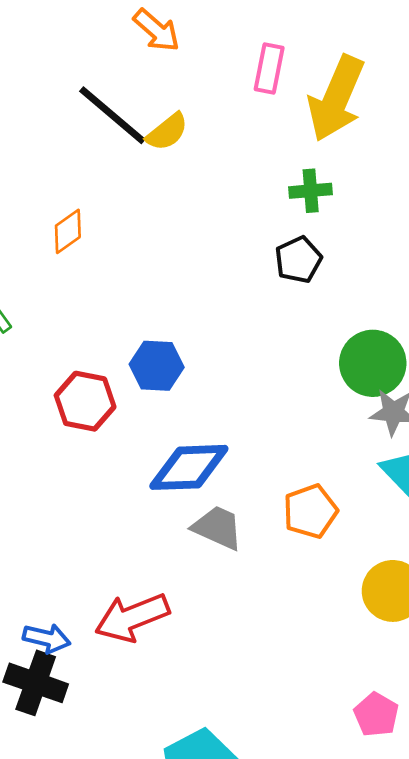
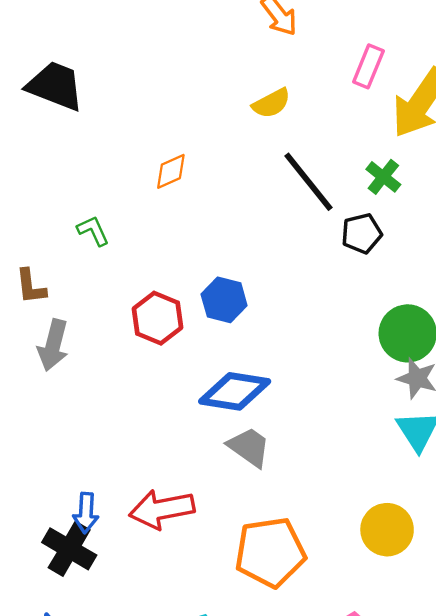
black line: (112, 115) -> (309, 182), moved
green cross: (311, 191) -> (383, 177), turned 32
orange pentagon: (310, 511) -> (270, 552), moved, size x1.5
blue arrow: (47, 638) -> (86, 513), turned 69

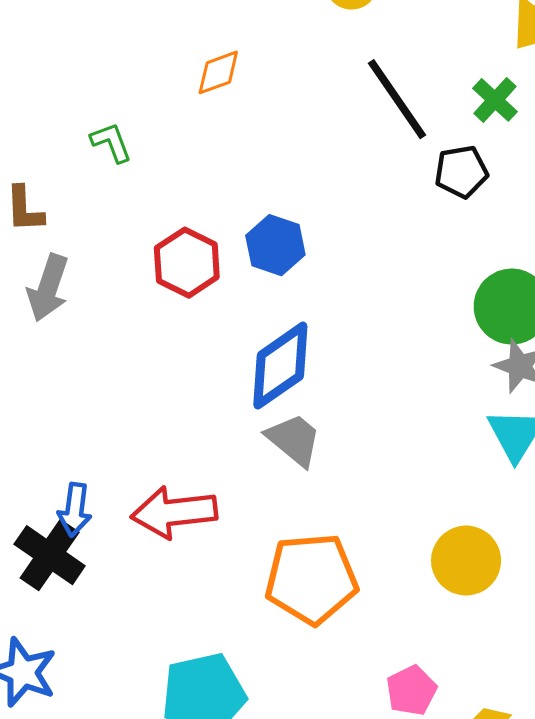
blue diamond: (235, 391) -> (280, 366), turned -48

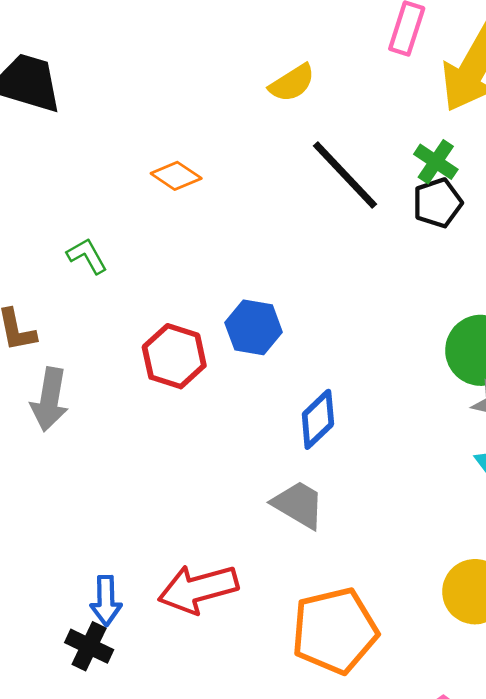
orange diamond: (218, 72) -> (176, 176), turned 63
black pentagon: (461, 172) -> (437, 203), moved
blue diamond: (280, 366) -> (318, 419), moved, size x0.7
black cross: (50, 555) -> (89, 646), size x0.7

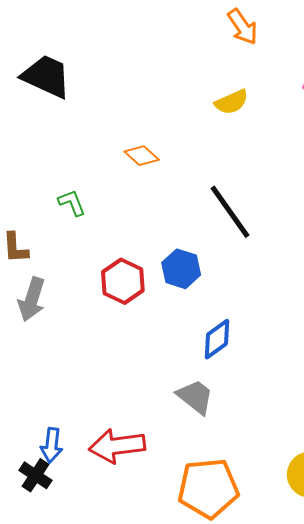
black line: (345, 175) -> (230, 212), moved

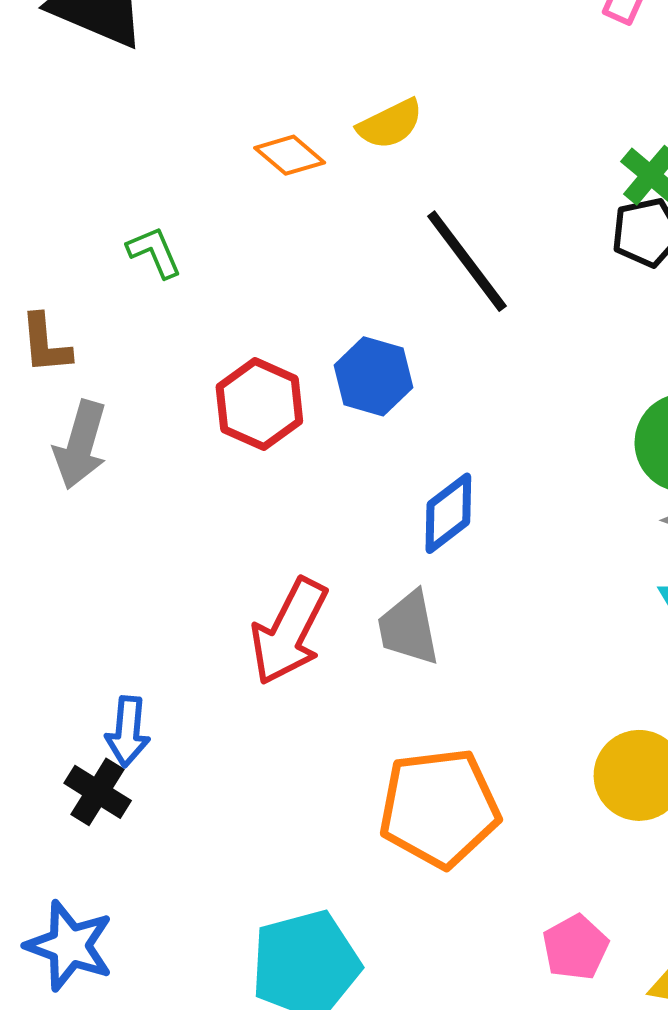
yellow semicircle: (232, 102) -> (390, 124), moved
gray trapezoid: (195, 397) -> (409, 628), turned -138
red arrow: (117, 446) -> (289, 631), moved, turned -54

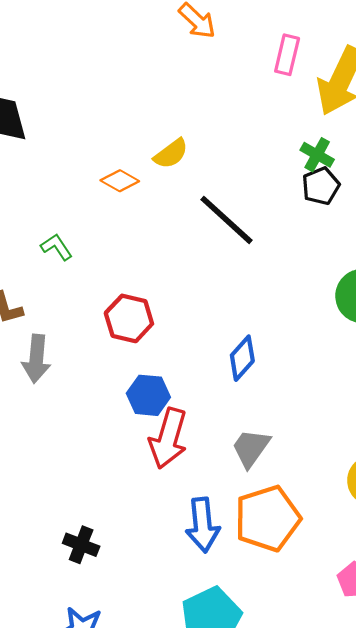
blue hexagon: (373, 376) -> (148, 395), moved
gray trapezoid: (409, 628) -> (251, 448), moved, turned 57
blue arrow: (128, 732) -> (203, 525), moved, size x1.4

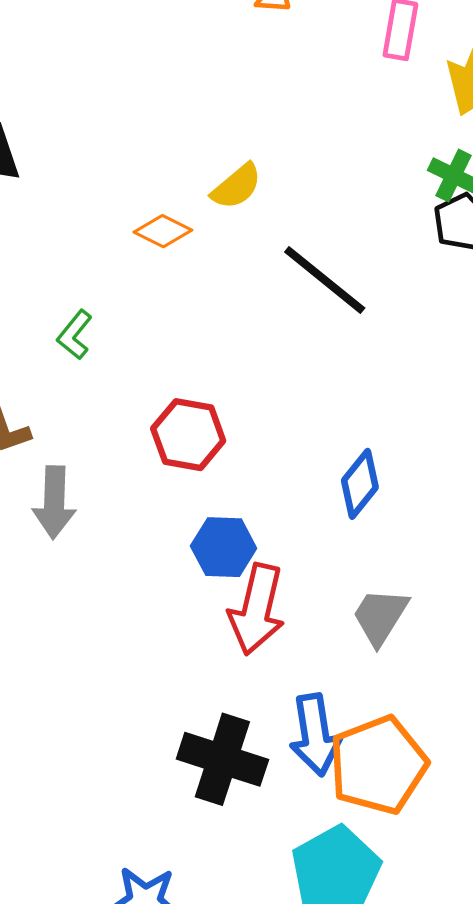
green L-shape: (57, 247) -> (75, 335), turned -104
orange pentagon: (267, 519) -> (378, 765), moved
black cross: (81, 545) -> (222, 759), moved, size x1.6

